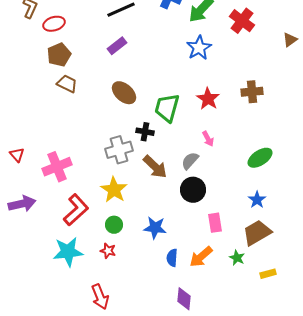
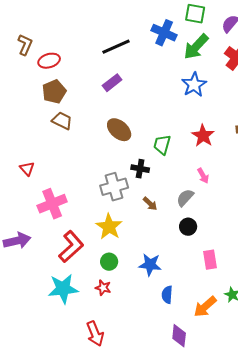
green trapezoid: (167, 108) -> (162, 145), size x0.7
red triangle: (17, 155) -> (27, 169), moved
brown arrow: (155, 167) -> (150, 204), size x0.6
black circle: (193, 190) -> (188, 227), size x0.7
orange arrow: (201, 257) -> (205, 307), moved

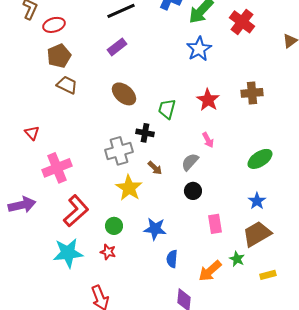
yellow star: (109, 227) -> (129, 188), moved

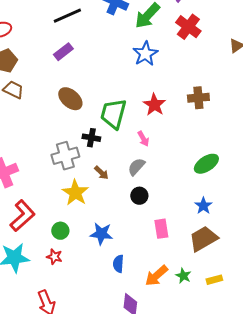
green trapezoid: (167, 109) -> (113, 114), size x1.5
pink arrow: (208, 140) -> (143, 139), moved
green star: (237, 259) -> (183, 276), moved

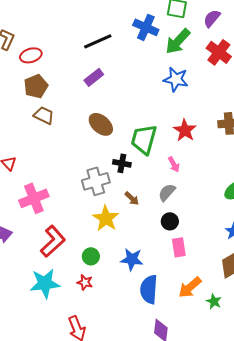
blue star: (145, 54) -> (176, 79), turned -30
pink rectangle: (161, 229) -> (179, 247), moved
blue semicircle: (118, 264) -> (149, 289), size x1.6
orange arrow: (156, 276) -> (190, 287), moved

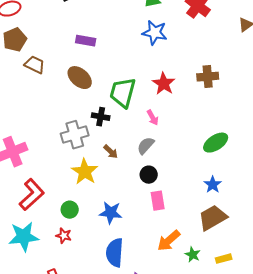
purple rectangle: (94, 77) -> (86, 41), moved, turned 48
brown trapezoid: (44, 115) -> (35, 65), moved
blue semicircle: (149, 289) -> (115, 253), moved

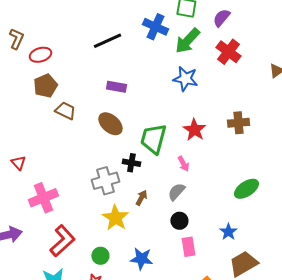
brown arrow: (111, 152) -> (141, 198), turned -105
blue star: (213, 185) -> (228, 232), moved

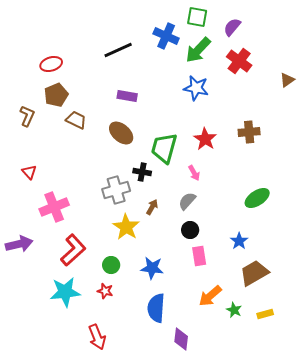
brown L-shape: (16, 39) -> (27, 116), moved

